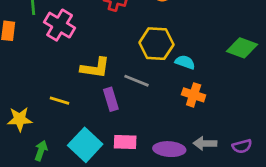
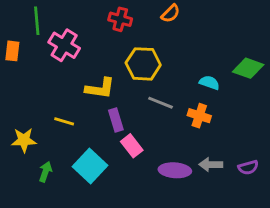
yellow hexagon: (156, 44) -> (143, 64), moved
cyan semicircle: (185, 62) -> (209, 83), moved
gray line: (137, 81) -> (160, 103), moved
pink rectangle: (125, 142) -> (132, 146), moved, turned 50

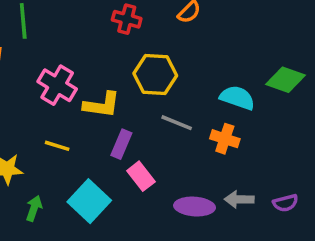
pink cross: (64, 45) -> (57, 85), moved
cyan semicircle: (209, 83) -> (237, 98), size x1.4
purple rectangle: (116, 120) -> (121, 144), turned 40

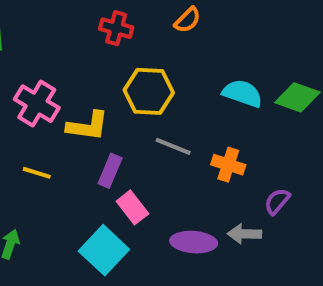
cyan semicircle: (237, 98) -> (242, 93), moved
cyan square: (89, 201) -> (104, 250), moved
purple semicircle: (286, 203) -> (277, 201), moved, turned 145

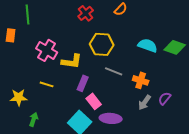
red cross: (116, 28) -> (86, 13), turned 35
gray arrow: (245, 234) -> (145, 102), moved, turned -56
purple ellipse: (194, 242) -> (111, 118), moved

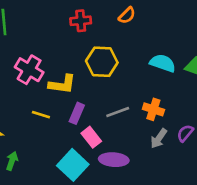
red cross: (86, 13) -> (81, 21), turned 35
gray line: (114, 71) -> (118, 112), moved, turned -42
yellow line: (47, 84) -> (41, 115), moved

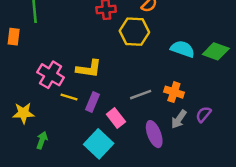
yellow hexagon: (102, 62) -> (134, 32), moved
pink cross: (29, 70) -> (51, 75), moved
purple rectangle: (77, 113) -> (93, 102), moved
purple ellipse: (114, 160) -> (154, 134), moved, turned 65

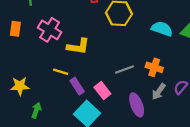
orange rectangle: (14, 37) -> (15, 29), moved
pink cross: (51, 75) -> (50, 30), moved
purple rectangle: (93, 102) -> (77, 86), moved, turned -56

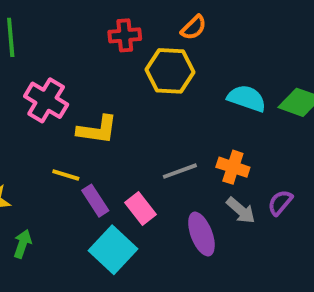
gray arrow: (159, 92) -> (241, 210), turned -84

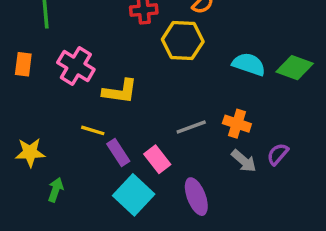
purple ellipse: (201, 234) -> (196, 197), moved

